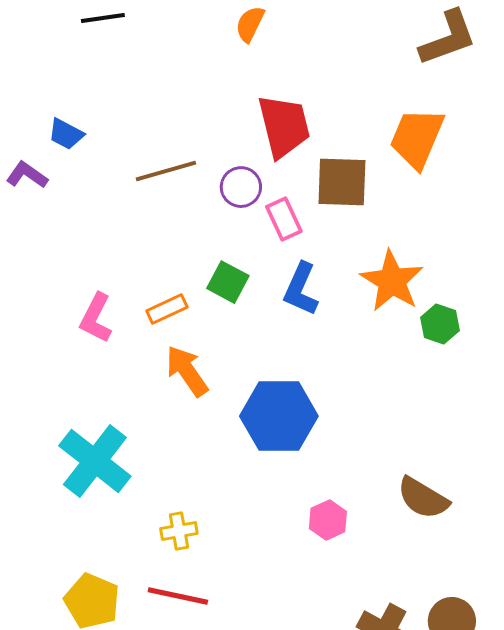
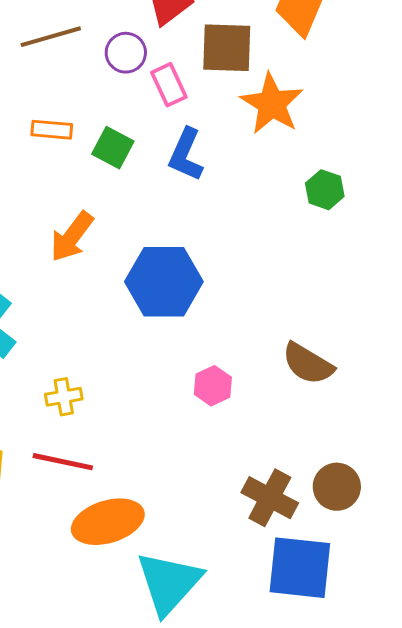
orange star: (392, 281) -> (272, 104), moved
orange rectangle: (167, 309) -> (52, 130), moved, turned 30
orange arrow: (187, 371) -> (72, 237), turned -108

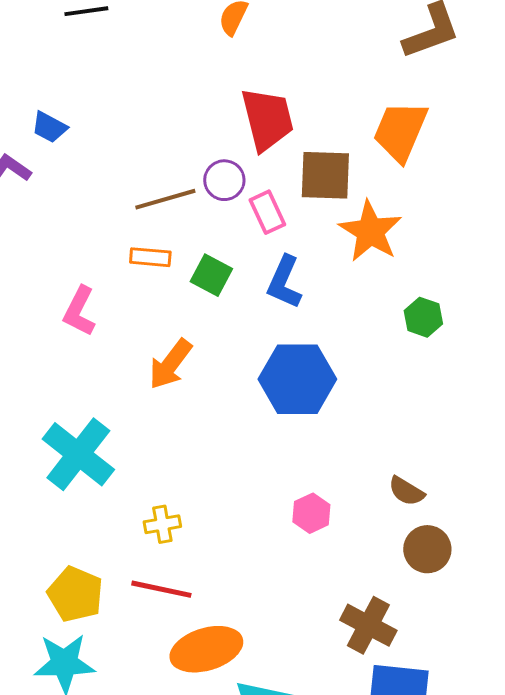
brown line: (51, 37) -> (165, 199), moved
blue hexagon: (164, 282) -> (297, 379), moved
brown semicircle: (308, 364) -> (406, 491), size x0.7
brown circle: (337, 487) -> (427, 549), moved

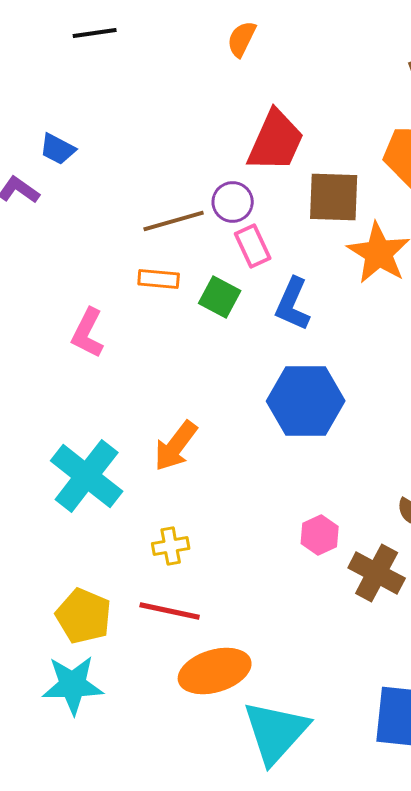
red trapezoid: (267, 119) -> (276, 141), turned 38
pink rectangle: (267, 212) -> (253, 246), moved
orange arrow: (170, 364) -> (176, 446), moved
brown cross: (368, 625) -> (377, 573), moved

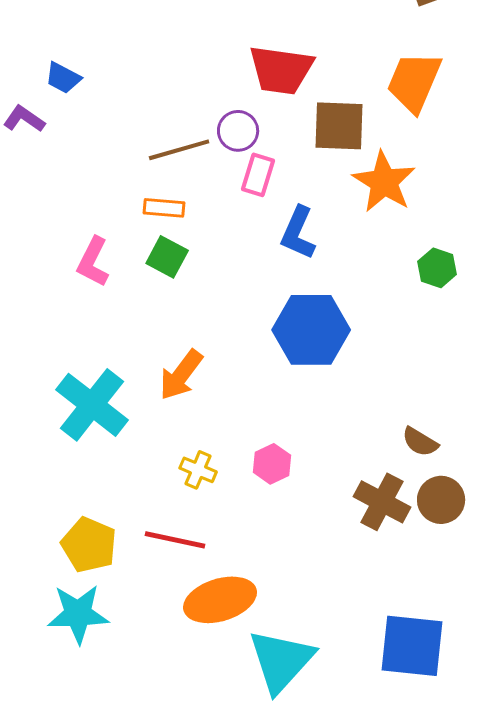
red trapezoid: (276, 141) -> (281, 70), turned 74
pink rectangle: (253, 246) -> (258, 175), turned 42
green square: (220, 297) -> (167, 257), moved
pink hexagon: (320, 535) -> (272, 464), moved
yellow cross: (171, 546) -> (198, 470), moved, turned 33

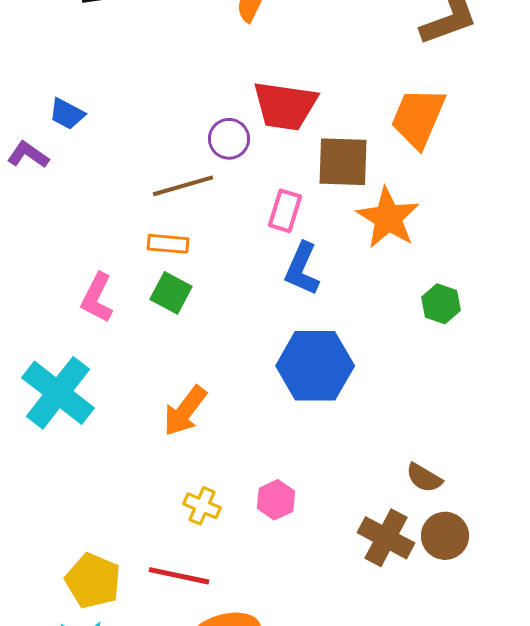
purple circle: (238, 131) -> (229, 139), moved
pink rectangle: (258, 175) -> (285, 211), moved
cyan cross: (92, 405) -> (58, 393), moved

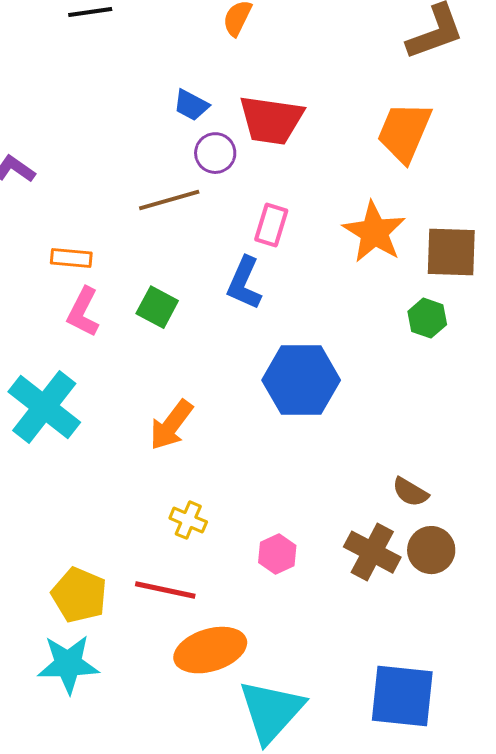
blue trapezoid: (67, 114) -> (191, 105), moved
brown square: (343, 162) -> (451, 252), moved
orange rectangle: (168, 244) -> (71, 258), moved
blue L-shape: (302, 269) -> (244, 283), moved
pink hexagon: (276, 500) -> (277, 554), moved

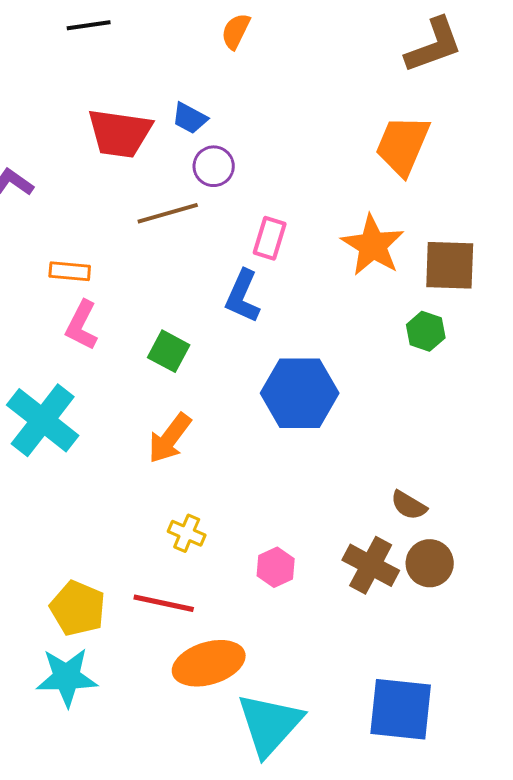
red trapezoid: (271, 120) -> (120, 133), moved
green square: (157, 307) -> (169, 351), moved

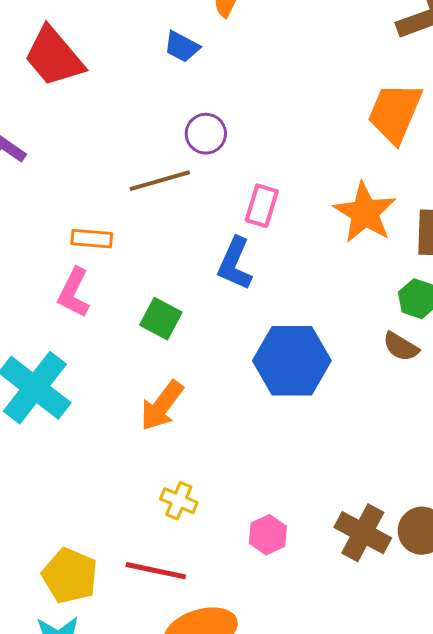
blue trapezoid: (190, 118) -> (182, 47), moved
red trapezoid: (120, 133) -> (54, 57), moved, turned 42
orange rectangle: (70, 271) -> (92, 239), moved
brown semicircle: (409, 505) -> (401, 347), moved

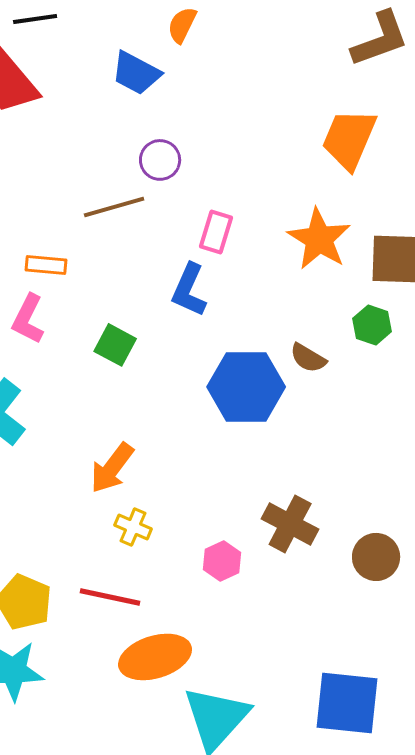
blue trapezoid: (182, 47) -> (136, 73), size x1.4
brown semicircle: (401, 347) -> (308, 358), moved
orange arrow: (162, 406) -> (112, 468), moved
brown cross: (363, 533) -> (290, 524), moved

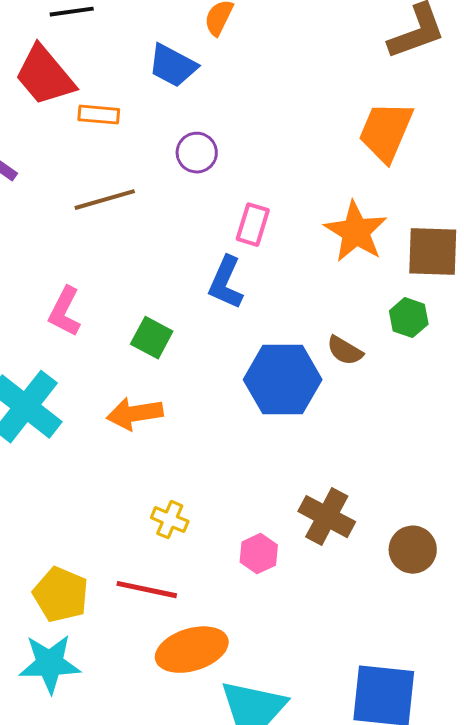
brown line: (114, 207) -> (105, 200), moved
orange rectangle: (46, 265) -> (99, 115), moved
orange arrow: (112, 468) -> (135, 414), moved, turned 44

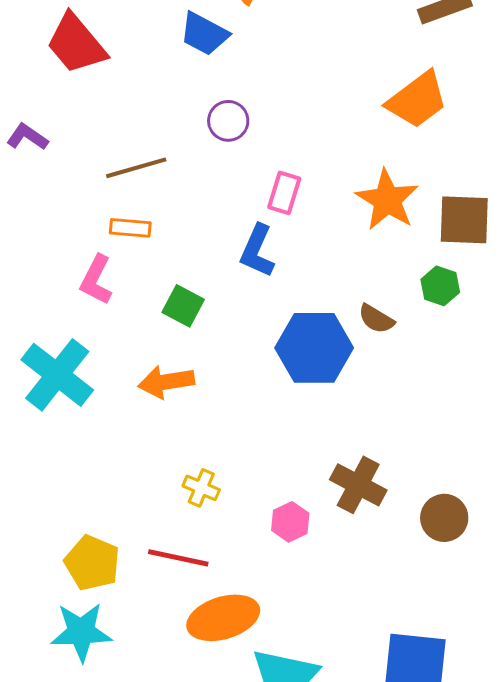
orange rectangle: (99, 115) -> (130, 228), moved
orange trapezoid: (386, 132) -> (417, 100), turned -150

